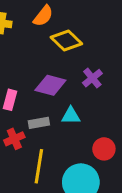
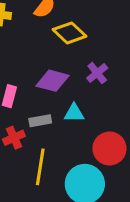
red circle: (104, 149) -> (109, 148), size x1.4

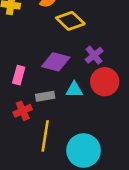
red circle: (109, 148) -> (105, 82), moved

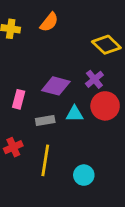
yellow diamond: (70, 21) -> (106, 45), moved
red cross: (23, 111) -> (13, 147), moved
cyan circle: (83, 150) -> (84, 175), size x0.6

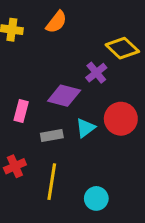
purple cross: (94, 79) -> (96, 73), moved
cyan triangle: (74, 114) -> (86, 128), turned -36

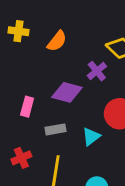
orange semicircle: (56, 22) -> (57, 41), moved
cyan triangle: (86, 128) -> (91, 137), moved

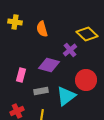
orange semicircle: (57, 41) -> (42, 29), turned 126
cyan triangle: (91, 137) -> (66, 96), size x1.5

